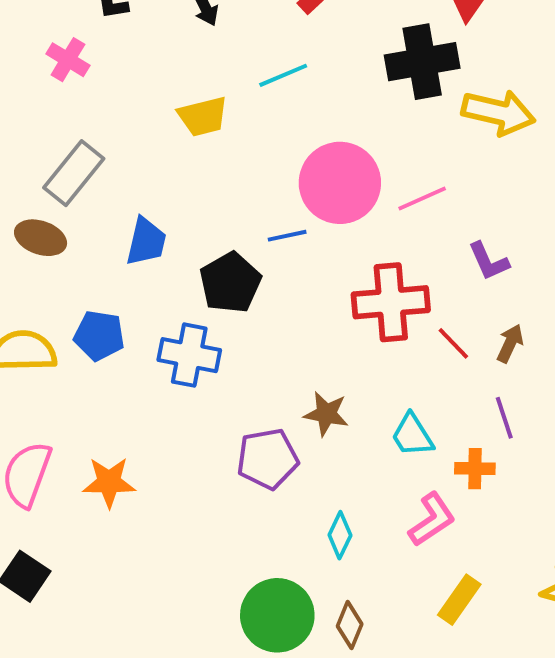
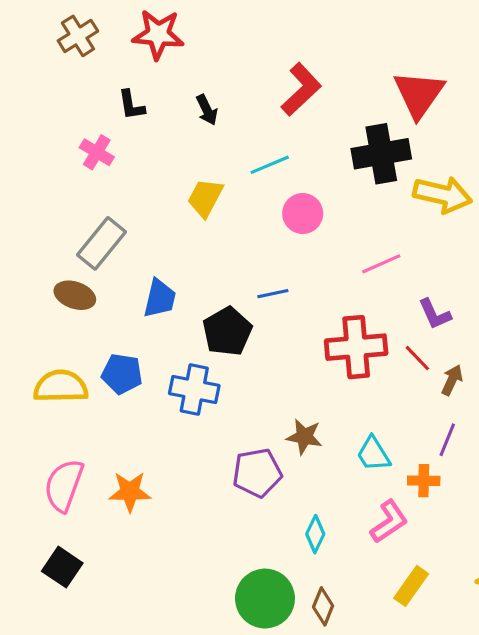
yellow trapezoid: (203, 116) -> (205, 198), turned 132
pink circle: (340, 183) -> (303, 214), moved, size x0.6
red line: (453, 343) -> (417, 358), moved
purple line: (504, 418) -> (447, 440), turned 40

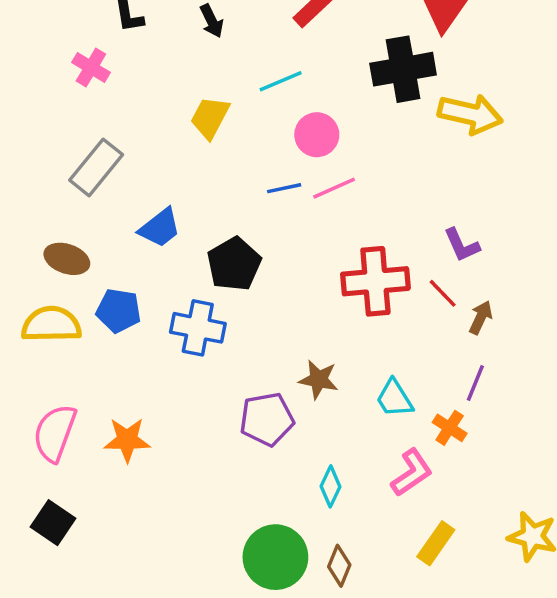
pink line: (381, 264) -> (334, 188), moved
blue line: (273, 294) -> (284, 188), moved
brown ellipse: (75, 295) -> (67, 259), moved
blue trapezoid: (160, 298) -> (160, 228), turned 39
orange cross: (424, 481) -> (450, 428), turned 32

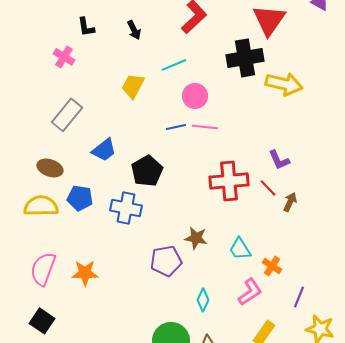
pink line: (334, 188) -> (205, 127), turned 30
purple line: (475, 383) -> (299, 297), moved

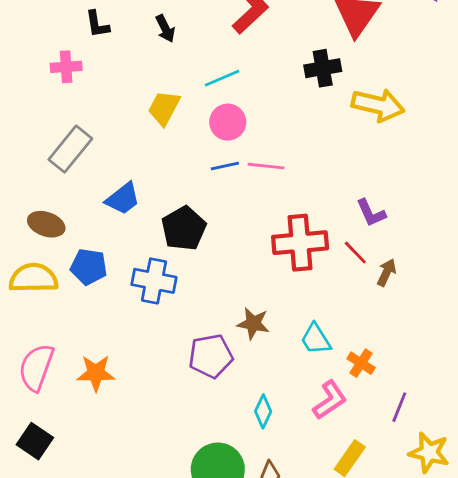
pink cross: (64, 57) -> (66, 67), turned -35
black cross: (245, 58) -> (323, 68), size x0.7
pink circle: (195, 96) -> (228, 122), moved

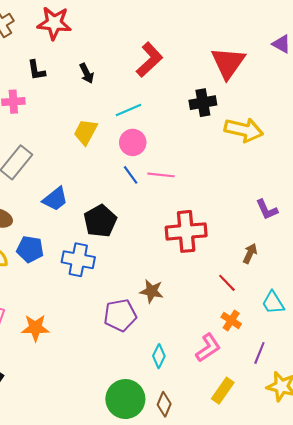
blue line: (225, 166) -> (131, 175), turned 66
purple L-shape: (371, 213) -> (267, 209), moved
red line: (355, 253) -> (227, 283), moved
cyan trapezoid: (316, 339) -> (273, 303), moved

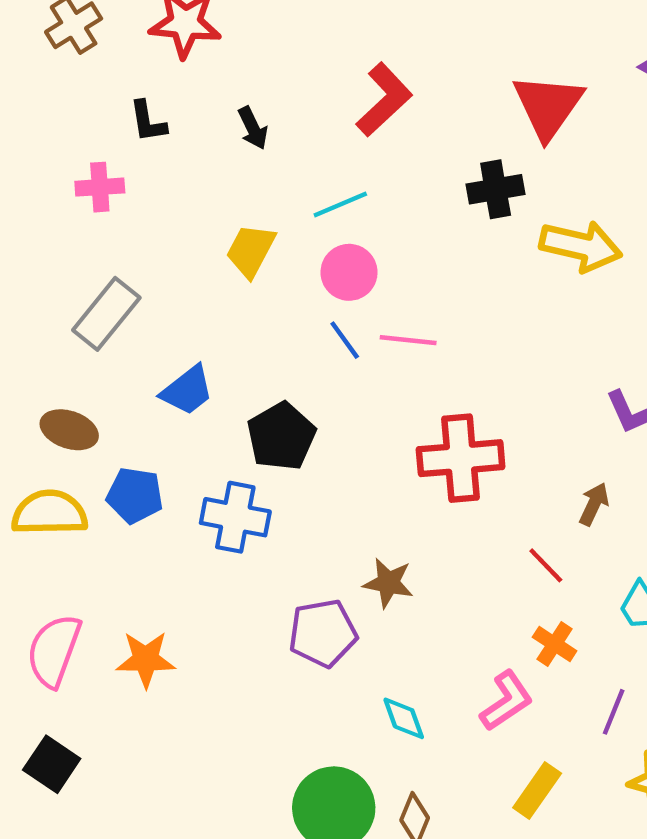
cyan diamond: (159, 356) -> (404, 718), turned -45

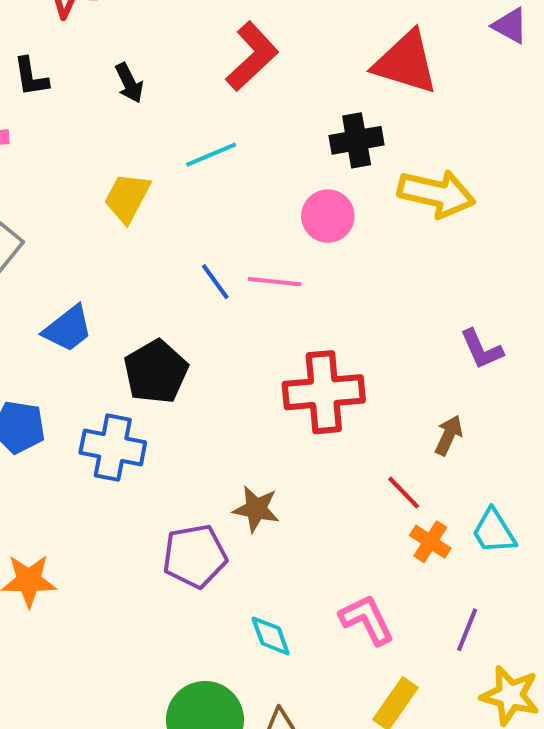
red triangle: (548, 106) -> (406, 62), turned -48
pink circle: (349, 272) -> (328, 216), moved
orange cross: (555, 644) -> (430, 542), moved
pink L-shape: (506, 701) -> (367, 620), turned -82

